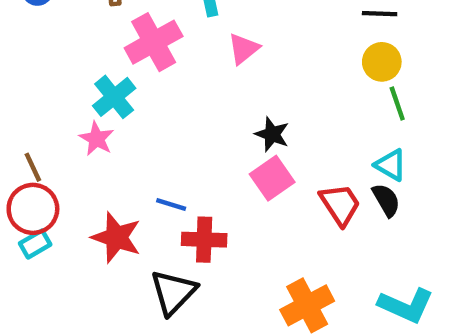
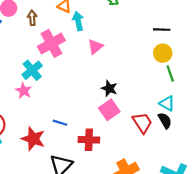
red cross: (204, 240) -> (89, 140), moved

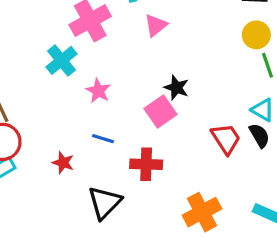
pink star: (24, 91) -> (98, 91), moved
pink square: (109, 110) -> (160, 112), moved
red star: (33, 139) -> (63, 163), size x0.6

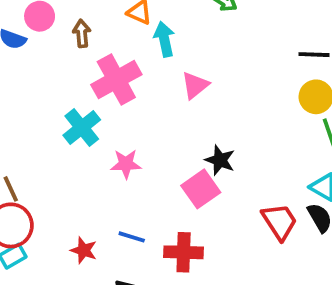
pink star: (98, 91) -> (126, 164), turned -30
blue line: (103, 139) -> (132, 237), moved

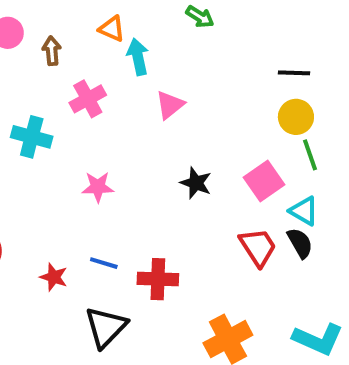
pink cross: (116, 80) -> (88, 99), size x0.7
cyan cross: (82, 128) -> (32, 137), moved, turned -36
pink square: (201, 189) -> (264, 181), moved

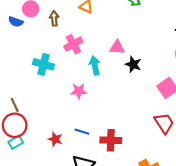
cyan arrow: (138, 57) -> (95, 65), moved
pink triangle: (170, 105) -> (117, 47), turned 42
black star: (196, 183) -> (133, 64), moved

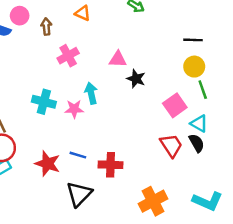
cyan cross: (43, 64) -> (44, 102), moved
cyan arrow: (95, 65) -> (91, 93), moved
red star: (55, 139) -> (47, 164), size x1.5

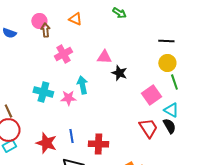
pink circle: (20, 16) -> (39, 21), moved
blue line: (78, 155) -> (71, 136), turned 64

